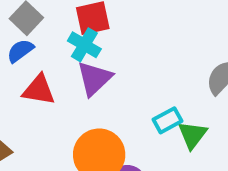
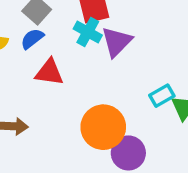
purple triangle: (94, 78) -> (117, 42), moved

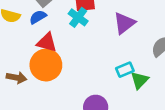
purple triangle: (117, 42) -> (124, 23), moved
orange circle: (103, 127) -> (46, 65), moved

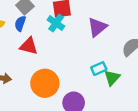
blue semicircle: (38, 17) -> (20, 24), turned -40
orange circle: (46, 65) -> (45, 83), moved

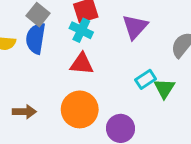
blue semicircle: (20, 24) -> (36, 38), size x1.5
red triangle: (29, 46) -> (82, 64), moved

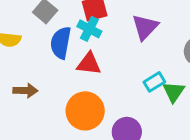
blue semicircle: (36, 38) -> (61, 43), moved
brown arrow: (24, 112) -> (25, 91), moved

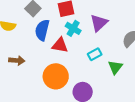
cyan cross: (89, 29) -> (73, 28), moved
cyan rectangle: (154, 82) -> (95, 54), moved

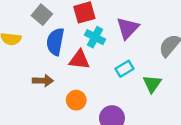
brown arrow: (17, 60) -> (43, 81), moved
orange circle: (56, 76) -> (76, 100), size x0.6

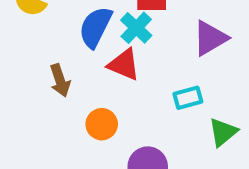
cyan cross: (95, 37) -> (136, 28), moved
brown arrow: (43, 81) -> (60, 80), turned 54

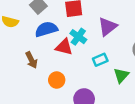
blue semicircle: (95, 27) -> (46, 29), turned 55
cyan cross: (136, 28) -> (78, 37), moved

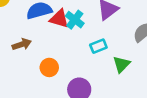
red triangle: (64, 47) -> (59, 19), moved
brown arrow: (31, 60) -> (22, 44), turned -84

